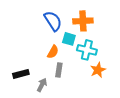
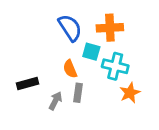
orange semicircle: (53, 52) -> (70, 69), turned 128
black rectangle: (21, 74) -> (28, 84), moved
gray arrow: (42, 85) -> (55, 101), moved

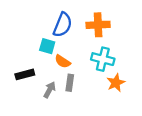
blue semicircle: (70, 28) -> (63, 25), turned 55
cyan square: (91, 52) -> (47, 46), moved
orange semicircle: (70, 69) -> (63, 61), turned -35

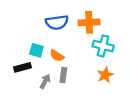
blue semicircle: (63, 25) -> (57, 22), turned 60
cyan square: (47, 46) -> (36, 50), moved
cyan cross: (103, 59) -> (103, 46), moved

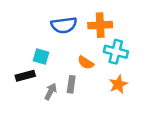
orange semicircle: (57, 56) -> (86, 63), moved

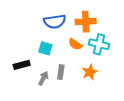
cyan square: (41, 56) -> (45, 48), moved
orange semicircle: (86, 63) -> (75, 44), moved
orange star: (118, 84) -> (90, 72), moved

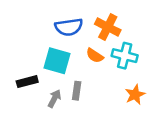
orange cross: (86, 22) -> (108, 27), turned 30
cyan square: (45, 48) -> (57, 61), size x1.5
orange star: (90, 72) -> (135, 95), moved

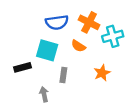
cyan cross: (125, 56) -> (113, 36), moved, turned -30
orange star: (135, 95) -> (102, 73), moved
gray arrow: (54, 99) -> (44, 94), moved, turned -40

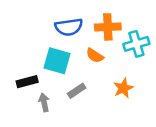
orange cross: (89, 22) -> (108, 27), turned -30
gray rectangle: (63, 75) -> (77, 91), turned 48
gray arrow: (44, 94) -> (44, 102), moved

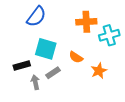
blue semicircle: (69, 27) -> (36, 17), moved, turned -45
orange semicircle: (95, 56) -> (76, 57), moved
gray rectangle: (77, 91) -> (53, 73), moved

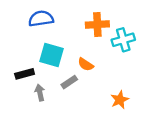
blue semicircle: (36, 17) -> (41, 19), turned -135
orange star: (99, 71) -> (120, 100), moved
gray rectangle: (53, 73) -> (69, 82), moved

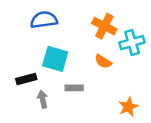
orange cross: (97, 25) -> (104, 26), turned 30
orange semicircle: (86, 64) -> (103, 61), moved
gray rectangle: (69, 82) -> (74, 88), turned 35

